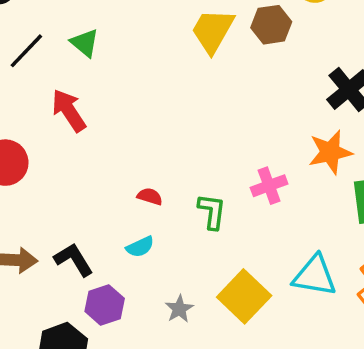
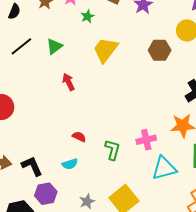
yellow trapezoid: (213, 31) -> (106, 50), moved
green triangle: (85, 43) -> (54, 46), turned 36
red arrow: (69, 111) -> (68, 82), moved, size x0.7
cyan triangle: (315, 276) -> (164, 168), moved, turned -32

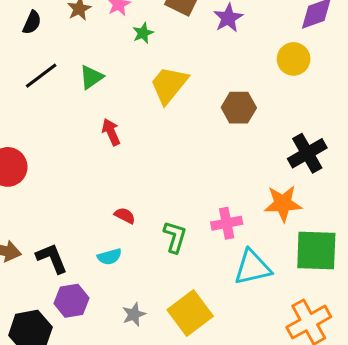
brown hexagon: (160, 50) -> (239, 108), moved

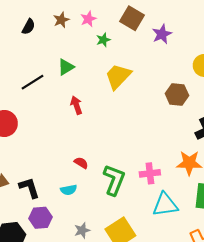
black line: (41, 76) -> (32, 82), moved
brown hexagon: (239, 108) -> (177, 94), moved
green L-shape: (175, 237) -> (114, 180), size x1.4

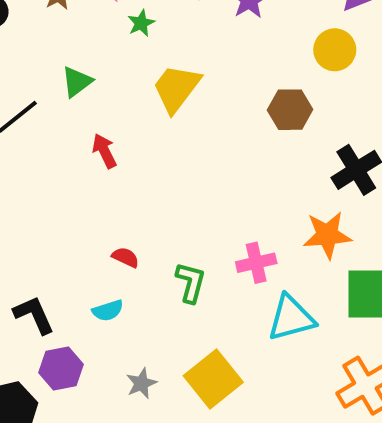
green L-shape: (114, 180) -> (191, 282), size x0.7

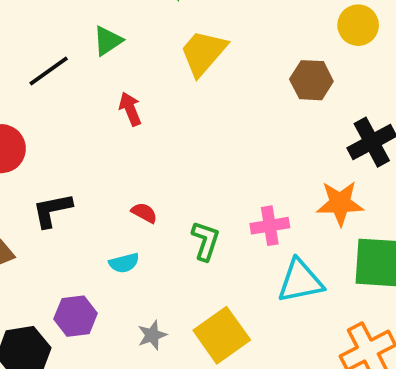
black L-shape: (34, 315) -> (52, 210), moved, turned -81

